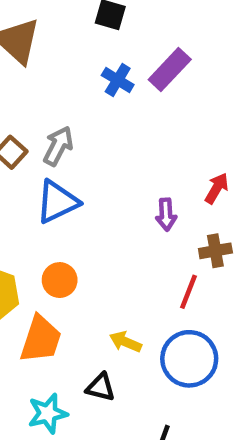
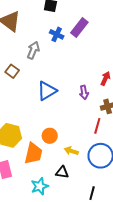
gray arrow: (58, 146) -> (33, 50), moved
blue triangle: (57, 202) -> (47, 91), moved
orange circle: (60, 280) -> (50, 136), moved

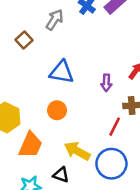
blue triangle: (47, 91) -> (62, 72), turned 30
orange circle: (50, 136) -> (57, 110), moved
yellow arrow: (71, 151) -> (77, 151), size x1.5

